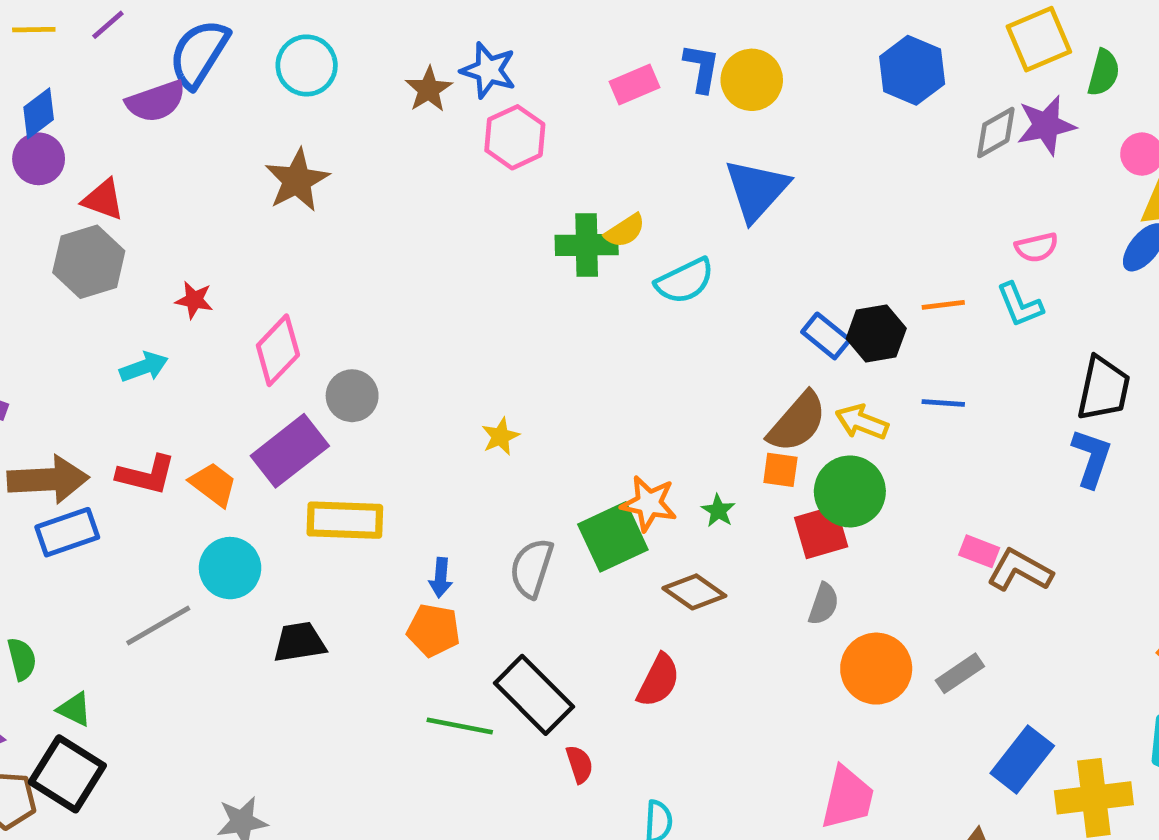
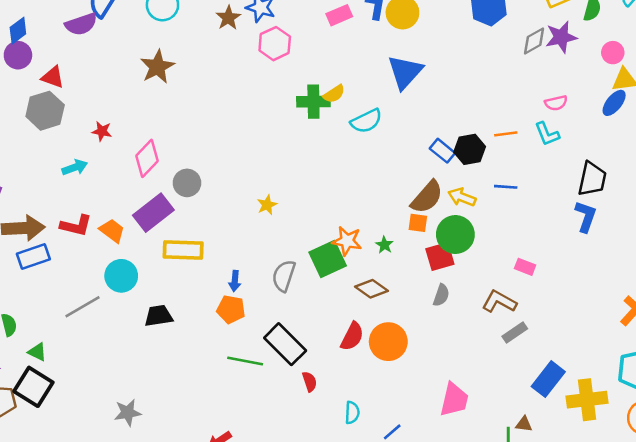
brown L-shape: (1020, 570) -> (499, 302), moved
orange circle: (876, 669) -> (388, 342), moved

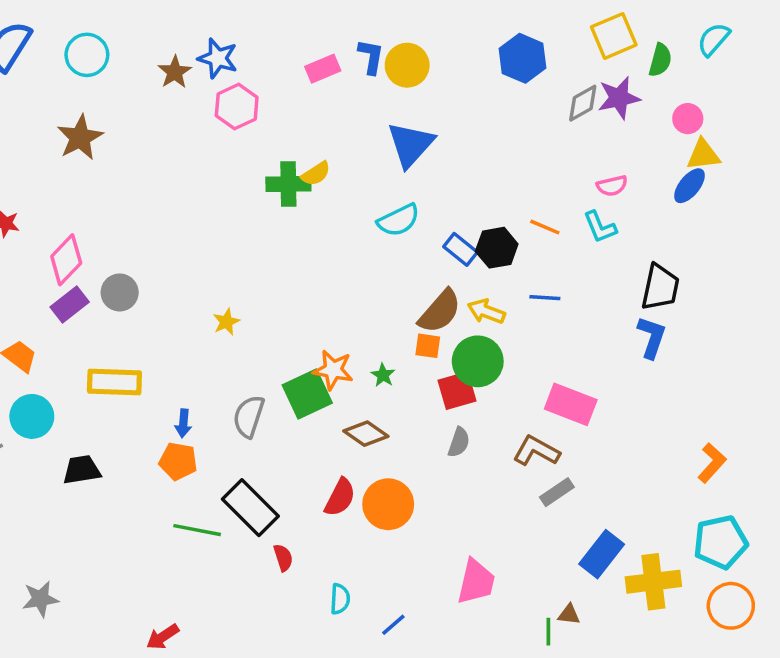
cyan semicircle: (366, 121) -> (399, 220), moved
orange line: (506, 134) -> (545, 227), turned 30
purple rectangle: (153, 213) -> (70, 305), moved, size x0.7
pink rectangle: (525, 267) -> (571, 404), size x1.8

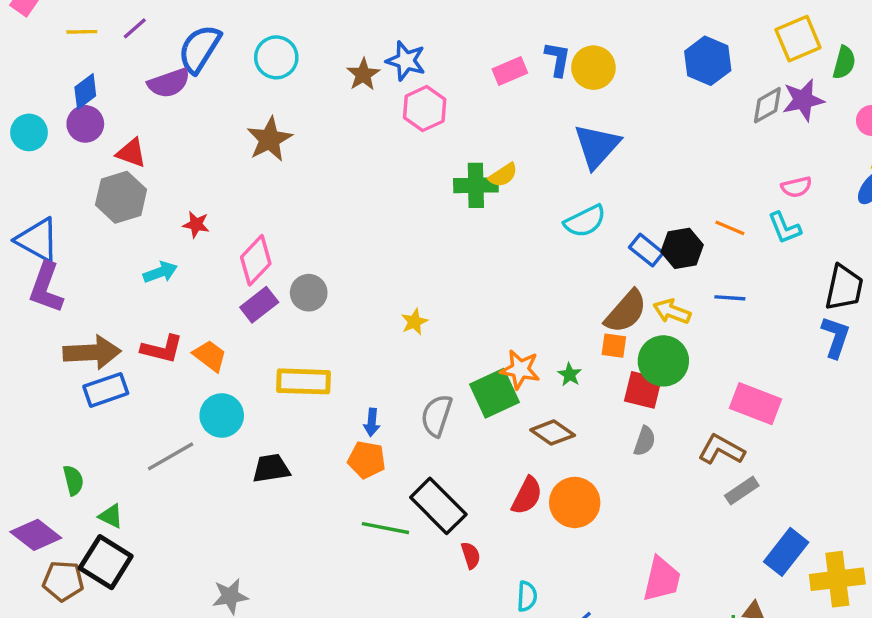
red square: (457, 391) -> (643, 390), turned 30

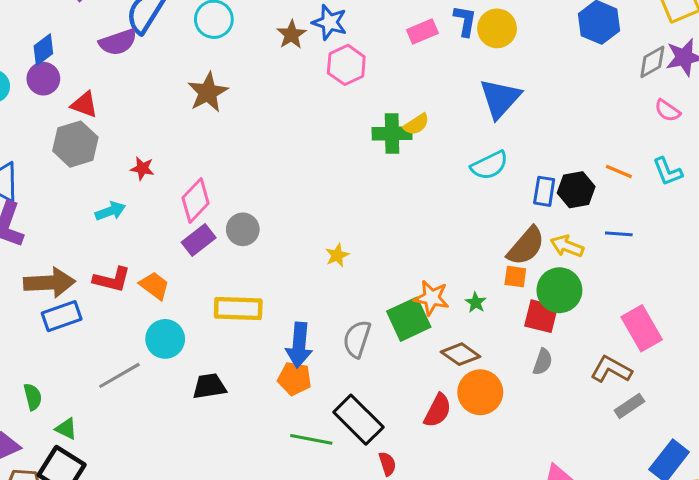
pink semicircle: (796, 187) -> (668, 111), moved, turned 48
blue rectangle: (646, 250) -> (544, 191), turned 60
pink rectangle: (755, 404) -> (642, 328), turned 39
blue arrow: (372, 422) -> (299, 345), size x1.8
orange circle: (575, 502) -> (480, 392), moved

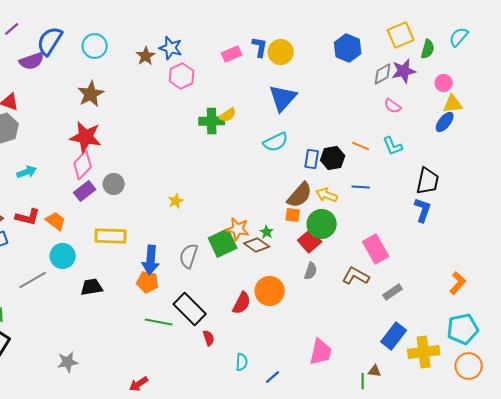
red star: (142, 168) -> (86, 137), moved, size x2.0
red square: (541, 316) -> (310, 241), turned 35
brown diamond: (460, 354) -> (257, 245), moved
gray rectangle: (629, 406) -> (393, 292), moved

